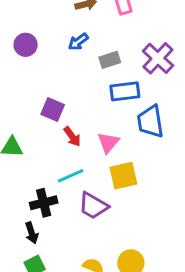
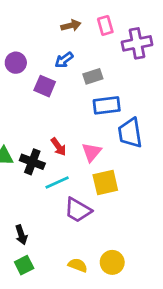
purple cross: (158, 58) -> (137, 43), moved, turned 36
purple square: (53, 109) -> (45, 86), moved
black cross: (44, 203) -> (32, 162), moved, turned 35

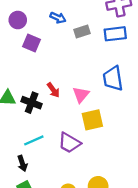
blue arrow: (64, 60) -> (58, 18), turned -119
purple square: (45, 86) -> (32, 43), moved
blue rectangle: (107, 105) -> (115, 34), moved
cyan line: (57, 182) -> (34, 140), moved

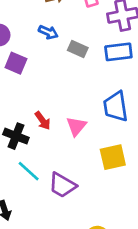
gray rectangle: (82, 31) -> (78, 49), turned 42
yellow square: (92, 120) -> (113, 157), moved
cyan line: (34, 140) -> (29, 171), moved, turned 66

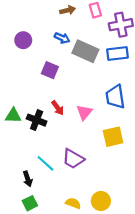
gray rectangle: (78, 49) -> (85, 51), size x1.6
purple square: (16, 63) -> (50, 70), moved
cyan line: (29, 171) -> (45, 163), moved

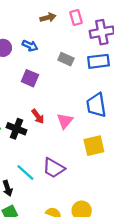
blue arrow: (62, 38) -> (30, 46), moved
gray rectangle: (85, 51) -> (66, 59), size x0.6

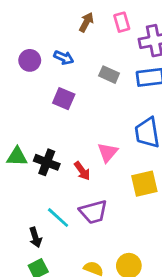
brown arrow: (48, 18) -> (86, 22), turned -48
red arrow: (38, 116) -> (82, 171), moved
purple trapezoid: (54, 168) -> (93, 212), turned -45

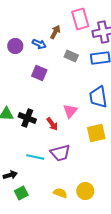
brown arrow: (86, 22) -> (55, 32), moved
pink rectangle: (122, 22) -> (80, 19), size x1.5
cyan line: (58, 218) -> (35, 157), turned -30
black arrow: (35, 237) -> (10, 175), moved, turned -88

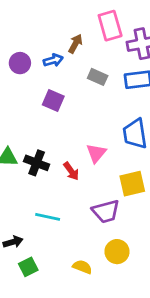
blue arrow: (39, 44) -> (53, 60), turned -40
purple trapezoid: (60, 153) -> (106, 211), moved
yellow circle: (85, 191) -> (117, 252), moved

